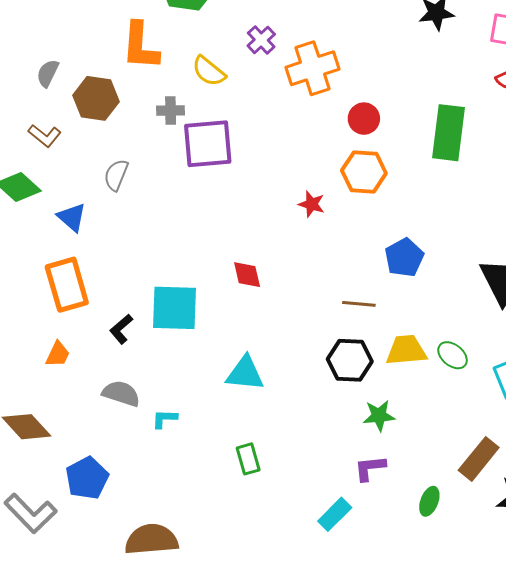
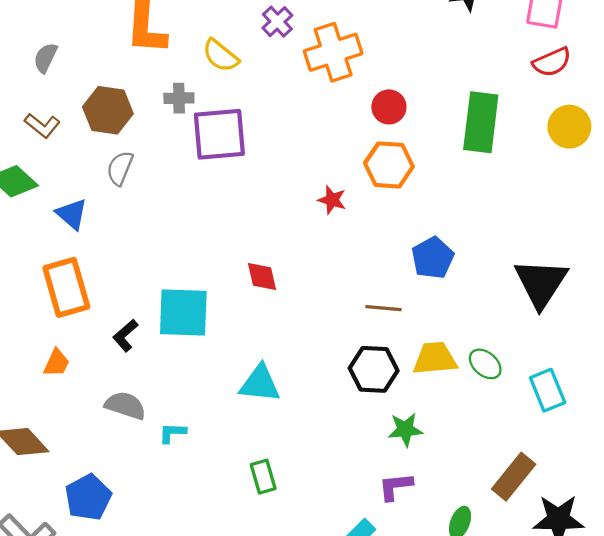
brown hexagon: (96, 98) -> (108, 110), moved

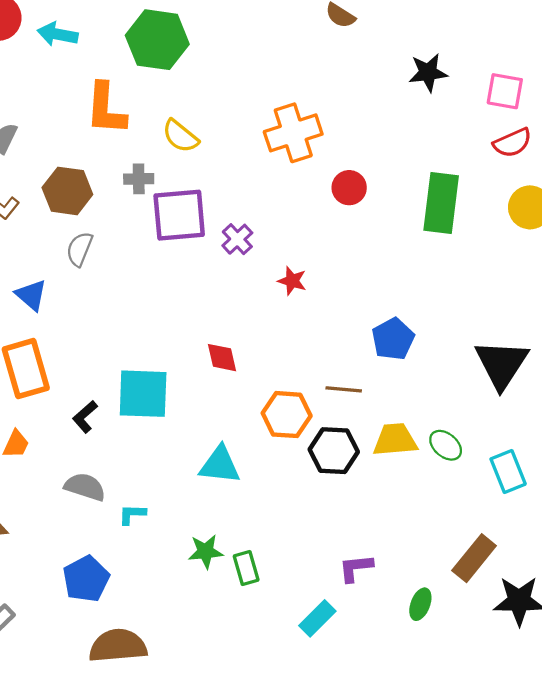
purple cross: (277, 22) -> (237, 239), moved
orange hexagon: (389, 165) -> (287, 415), moved
green star: (405, 430) -> (206, 552), moved
green rectangle: (263, 477) -> (246, 568), moved
blue pentagon: (88, 497) -> (86, 579), moved

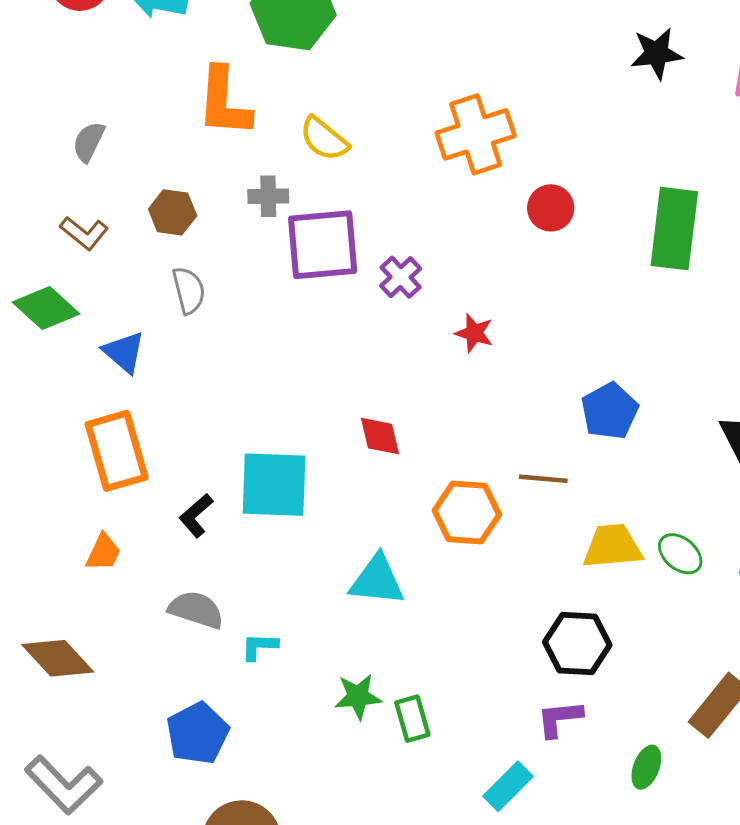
brown hexagon: (67, 191) -> (173, 212), size x0.7
gray semicircle: (79, 249) -> (189, 290), turned 144
black hexagon: (334, 451) -> (577, 644), moved

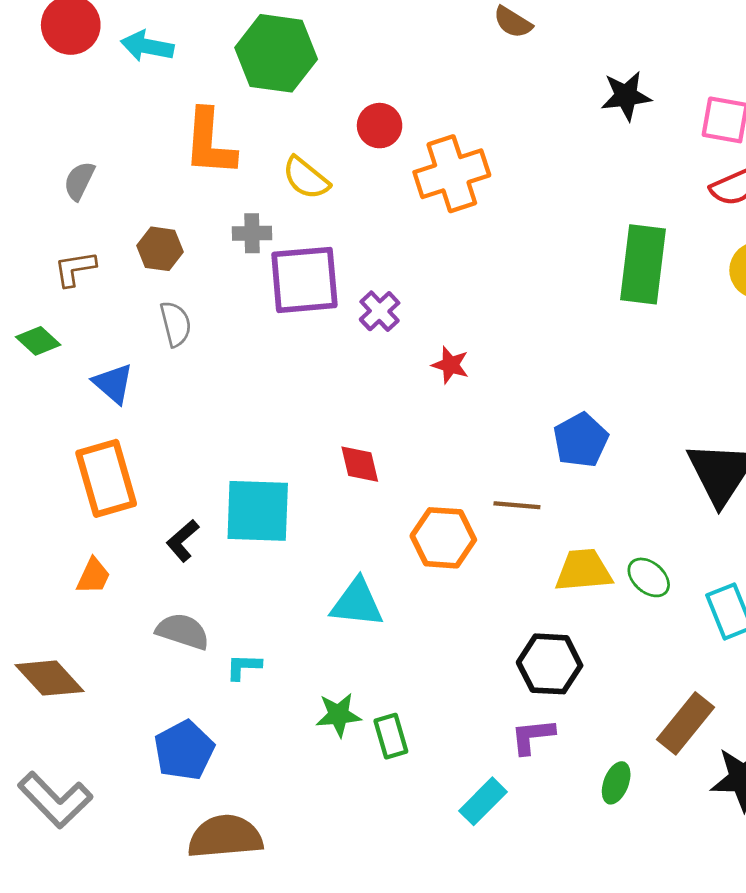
red circle: (551, 208) -> (380, 126), moved
brown L-shape: (84, 233) -> (75, 269), turned 132
green diamond: (46, 308) -> (38, 341), size x0.7

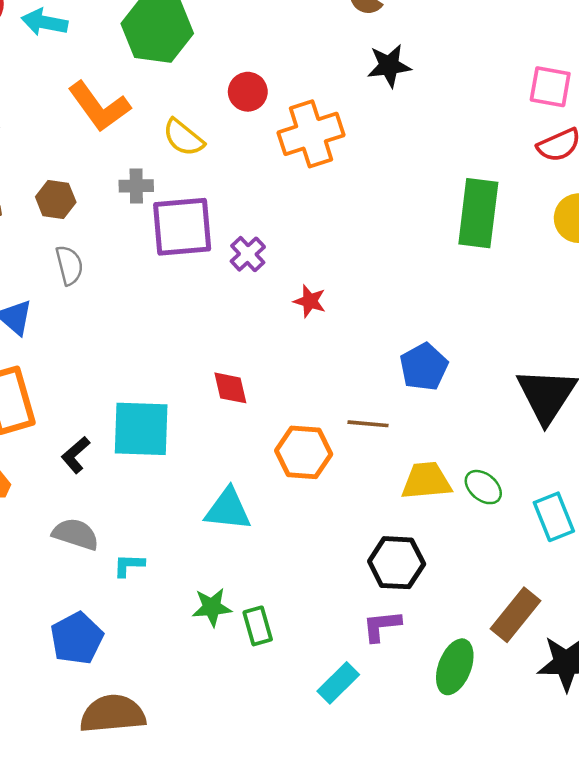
black star: (626, 96) -> (389, 66), moved
orange L-shape: (210, 143) -> (99, 107), turned -40
green ellipse: (616, 783) -> (455, 667), size x1.5

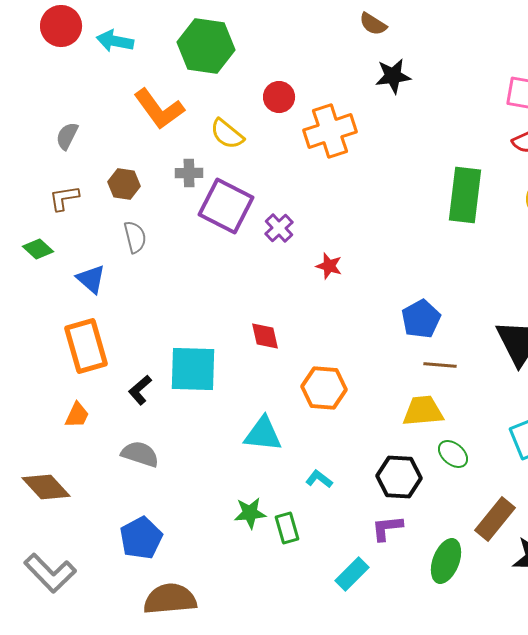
purple square: (182, 227) -> (226, 206), turned 32
brown line: (368, 424) -> (440, 365), moved
green ellipse: (483, 487) -> (453, 454), moved
cyan L-shape: (129, 565) -> (319, 479), moved, turned 36

